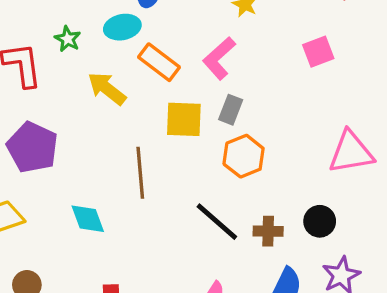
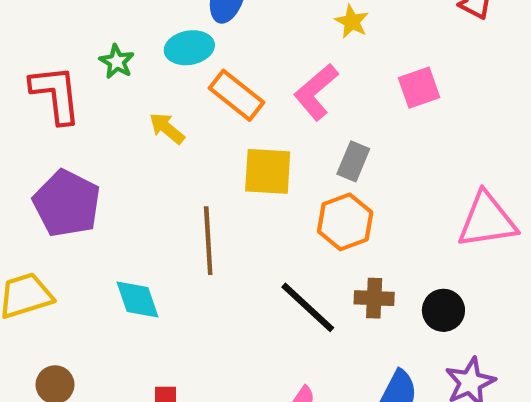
pink square: (318, 52) -> (419, 88), moved
yellow arrow: (107, 89) -> (167, 128), size x0.7
gray rectangle: (231, 110) -> (353, 161), moved
brown cross: (268, 231) -> (374, 298), moved

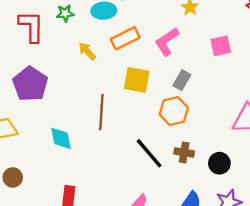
green star: (117, 62) -> (65, 13), turned 30
orange rectangle: (236, 95) -> (125, 38), turned -72

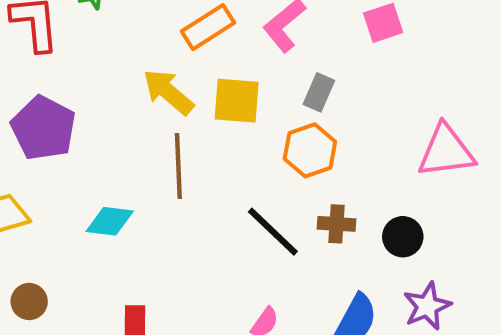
yellow arrow: (87, 51) -> (168, 92), moved, size x1.5
cyan diamond: (61, 138) -> (110, 221), turned -65

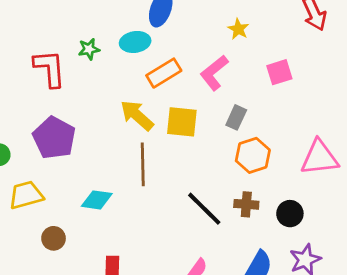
orange hexagon: (310, 150) -> (253, 155), moved
brown circle: (29, 302) -> (54, 238), moved

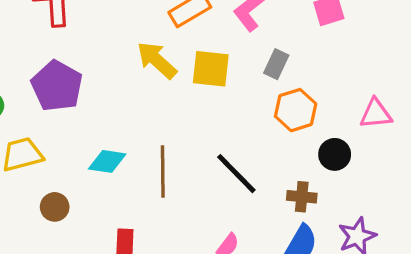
pink triangle: (319, 158) -> (376, 114), size x0.7
brown line: (143, 164) -> (163, 171), moved
brown cross: (246, 204) -> (302, 197), moved
black circle: (290, 214) -> (335, 154), moved

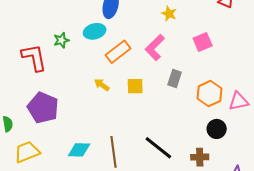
yellow arrow: (157, 60) -> (102, 85), size x0.6
yellow square: (211, 69) -> (135, 86), size x0.7
orange hexagon: (296, 110) -> (209, 94), moved

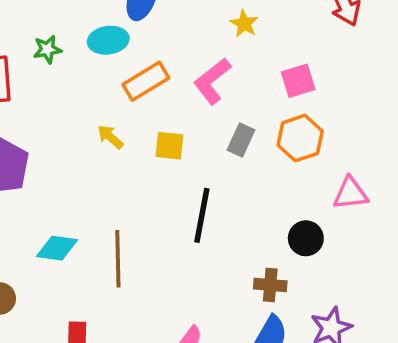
orange hexagon: (209, 94) -> (300, 138), moved
black line: (158, 148) -> (202, 215), moved, turned 56

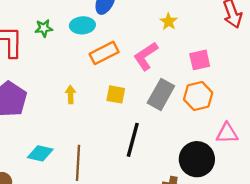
yellow arrow: (110, 137) -> (71, 95), moved, turned 42
gray rectangle: (241, 140) -> (161, 94), size x1.5
black circle: (306, 238) -> (197, 159), size x1.6

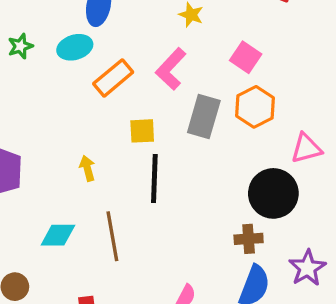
green star: (44, 28) -> (20, 46), moved
pink square: (200, 60) -> (246, 57), turned -30
yellow arrow: (71, 95) -> (87, 168), moved
black line: (133, 140) -> (154, 179), moved

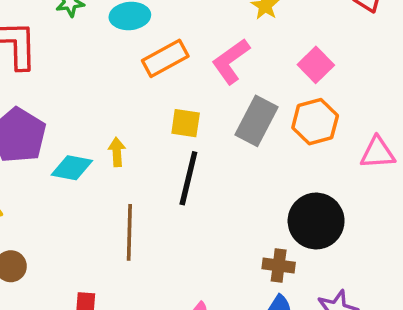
pink triangle: (306, 148) -> (378, 153), moved
cyan diamond: (58, 235) -> (72, 168), moved

